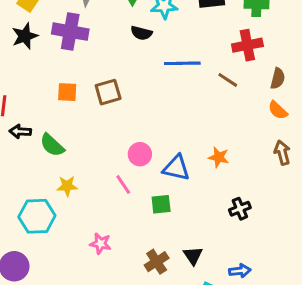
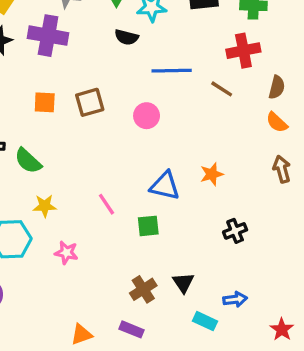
pink circle: (140, 154) -> (147, 116), moved
orange star: (219, 157) -> (212, 174), turned -30
pink star: (101, 244) -> (66, 253), moved

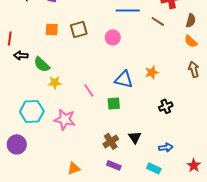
yellow star: (45, 206) -> (55, 82), moved
pink star: (66, 253) -> (65, 119), size x1.5
cyan rectangle: (205, 321) -> (154, 168), moved
purple rectangle: (132, 329) -> (114, 165), moved

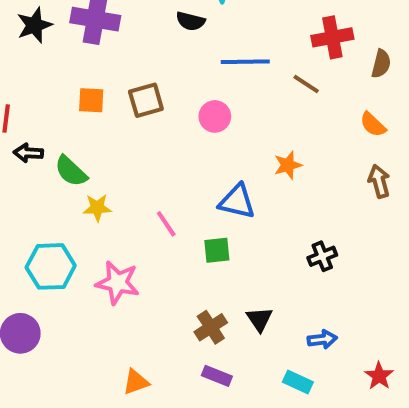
brown semicircle: (191, 20) -> (381, 64), moved
orange star: (152, 72) -> (288, 165), moved

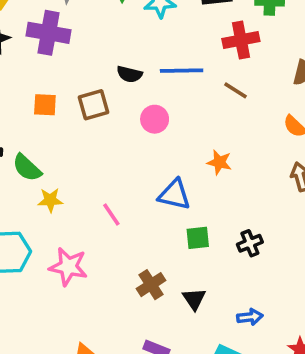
black semicircle: (191, 21) -> (129, 74), moved
red cross: (332, 37) -> (241, 40), moved
orange star: (288, 165) -> (219, 162), turned 30
green square: (217, 250) -> (198, 238), moved
brown cross: (211, 327) -> (151, 285), moved

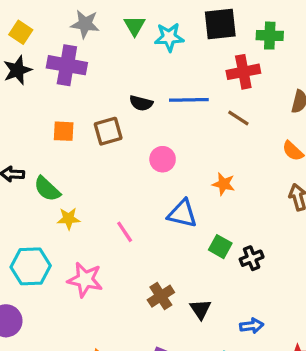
pink circle: (155, 119) -> (163, 159), moved
green square: (198, 238) -> (220, 247), moved, turned 35

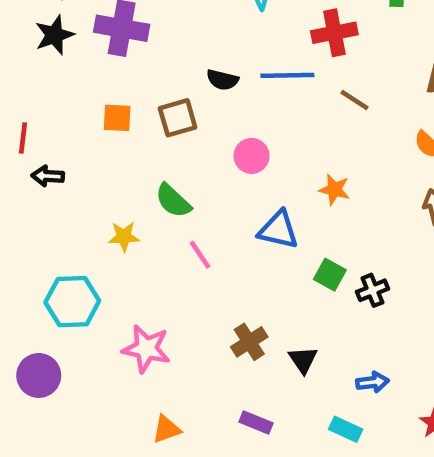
red cross: (243, 72) -> (334, 33), moved
green semicircle: (47, 189) -> (173, 201), moved
pink star: (85, 280) -> (146, 349), moved

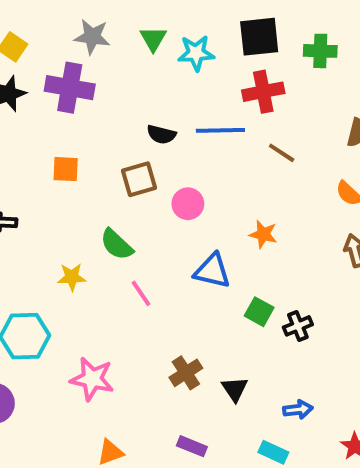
brown square: (178, 118) -> (139, 179), moved

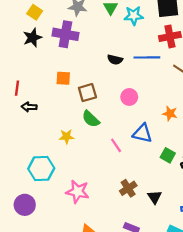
brown square: (139, 179) -> (87, 93), moved
pink line: (141, 293) -> (116, 145), moved

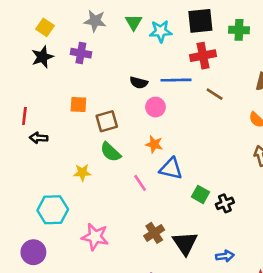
purple cross: (65, 34) -> (81, 53), size x0.7
pink circle: (129, 97) -> (155, 107), moved
orange star: (170, 113) -> (154, 144), moved
black triangle: (155, 197) -> (185, 243), size x1.5

